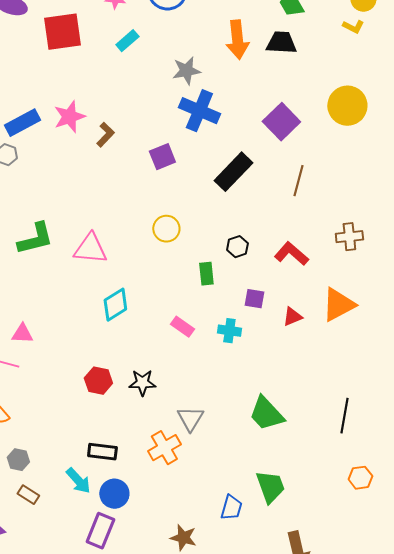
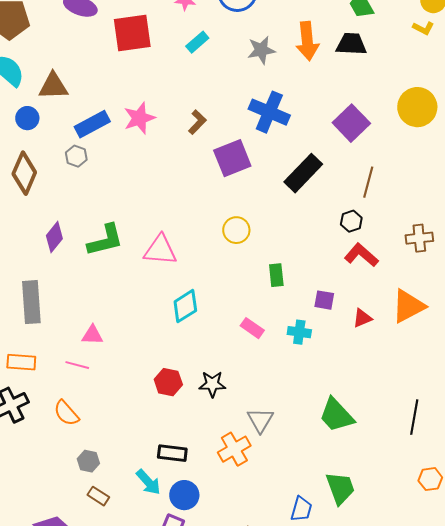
gray star: (186, 71) -> (261, 50), moved
brown L-shape: (105, 135) -> (197, 122), moved
purple square: (162, 157) -> (232, 158), size x1.4
black hexagon: (237, 247) -> (351, 221), moved

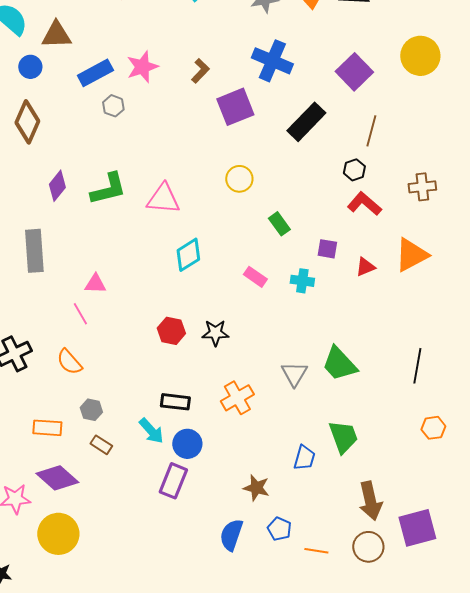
gray hexagon: (76, 156) -> (113, 106), moved
green rectangle: (276, 275) -> (279, 224), turned -30
orange rectangle: (21, 362) -> (47, 428), moved
pink line: (77, 365) -> (80, 314), turned 45
gray triangle: (260, 420) -> (294, 374), moved

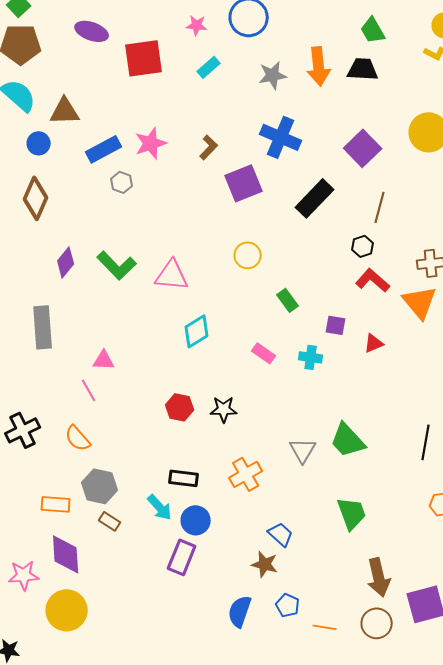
green L-shape: (108, 189) -> (117, 265), turned 60
orange triangle: (411, 255) -> (420, 302), moved, turned -42
gray hexagon: (91, 410) -> (100, 486), size x1.6
blue trapezoid: (304, 458) -> (281, 534), moved, turned -64
purple diamond: (57, 478) -> (66, 554), turned 45

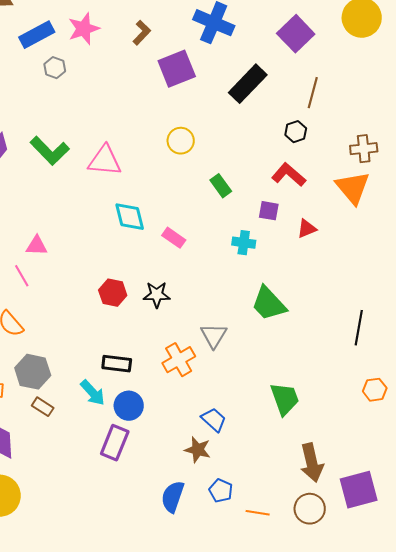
red L-shape: (373, 280) -> (289, 175), moved
cyan diamond: (197, 331) -> (130, 217), turned -72
pink rectangle: (264, 353) -> (174, 238), moved
green trapezoid: (348, 440) -> (269, 304), moved
gray triangle: (303, 450) -> (214, 336), moved

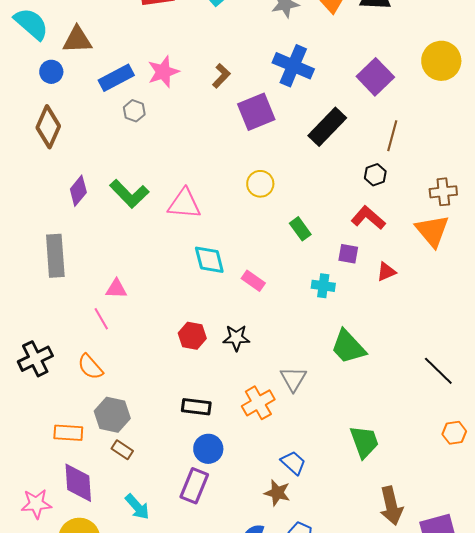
black line: (359, 328) -> (438, 371), turned -56
cyan arrow: (93, 393) -> (137, 507), moved

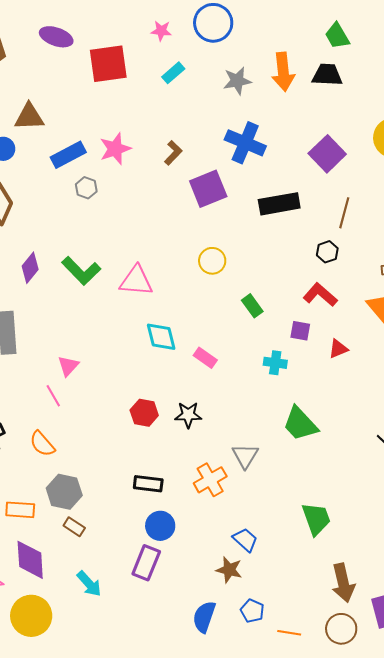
black rectangle: (327, 127) -> (279, 204), turned 36
pink triangle: (116, 289) -> (68, 366), turned -50

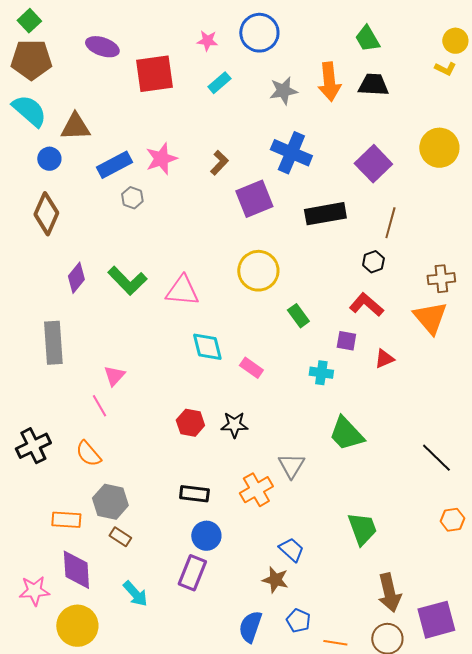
green trapezoid: (337, 36) -> (367, 39), moved
yellow circle: (212, 261) -> (258, 271), size x1.5

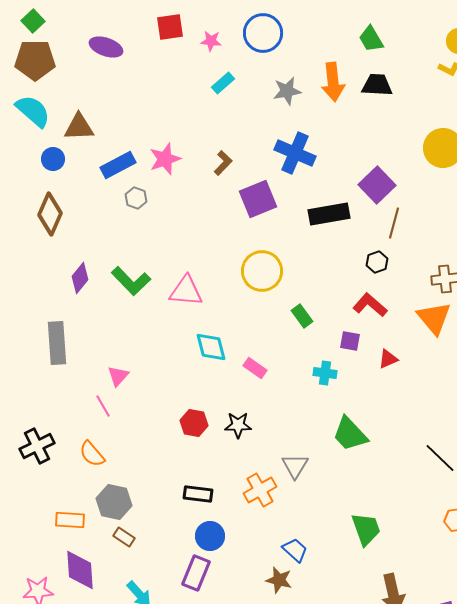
red square: (154, 74) -> (170, 27), moved, size x0.7
purple square: (373, 164) -> (377, 185), moved

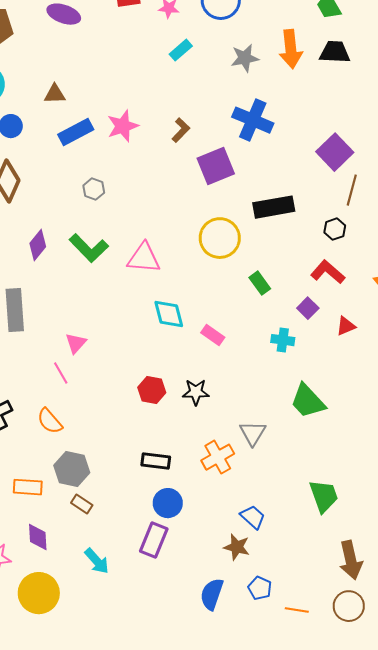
brown triangle: (79, 127) -> (55, 94), moved, size x0.7
gray hexagon: (136, 198) -> (94, 189), moved
black rectangle: (329, 214) -> (274, 207), moved
purple square: (350, 341) -> (308, 308), turned 35
purple diamond: (80, 570) -> (38, 537), size x0.7

